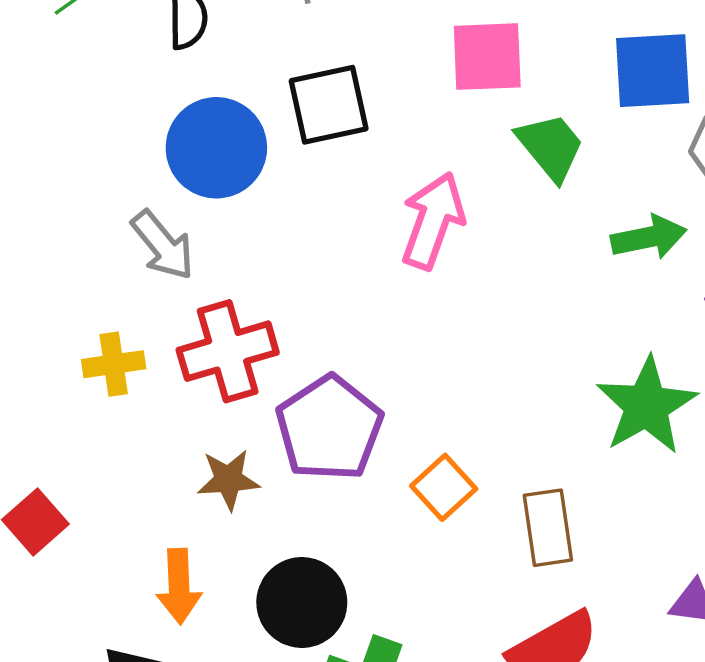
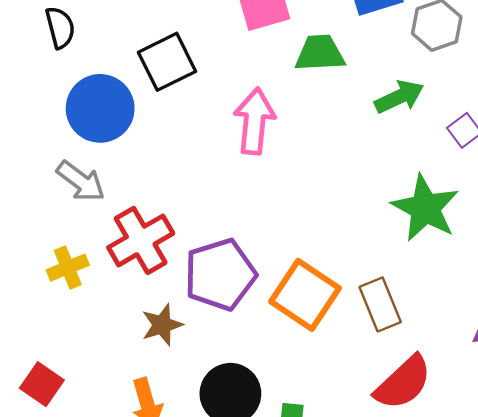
green trapezoid: (550, 147) -> (320, 53), turned -40
purple pentagon: (329, 428) -> (220, 275), turned 30
orange square: (444, 487) -> (305, 295), size x1.6

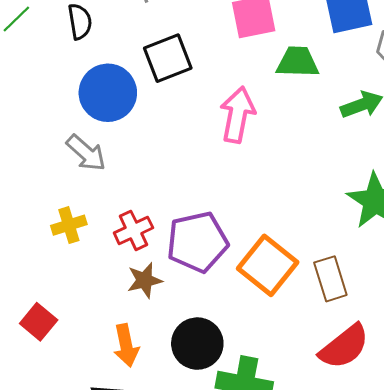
red cross: (141, 240) -> (133, 230), moved, size x0.7

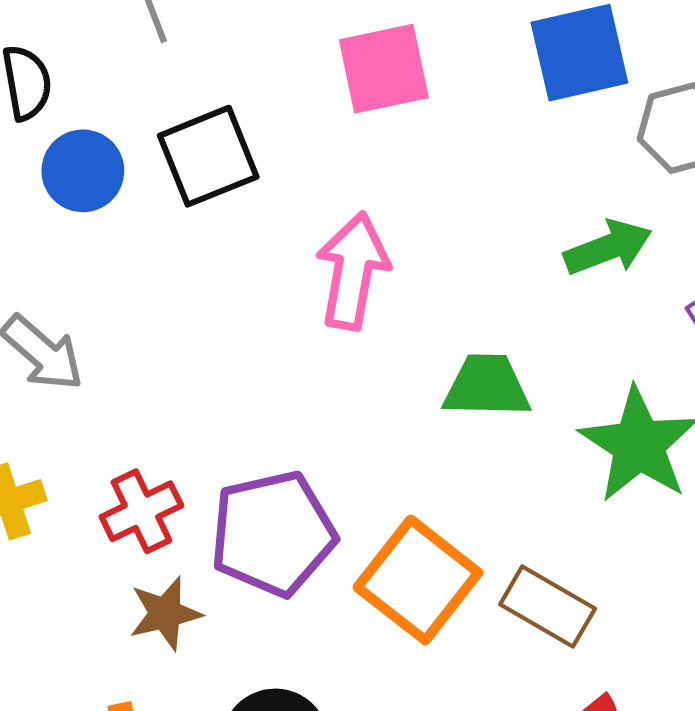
green trapezoid: (298, 62) -> (487, 386), moved
blue circle: (108, 93) -> (83, 171), moved, size x0.7
brown rectangle: (330, 279) -> (548, 606), turned -42

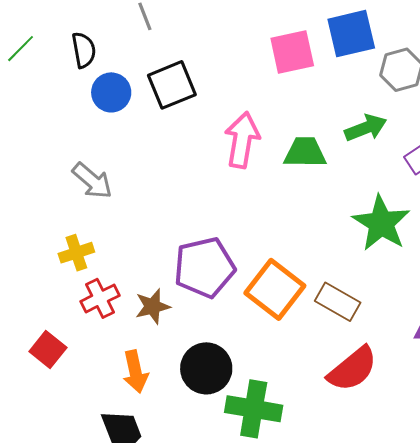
pink square: (384, 69) -> (292, 52), moved
green trapezoid: (487, 386) -> (305, 152), moved
red cross: (141, 511) -> (100, 298), moved

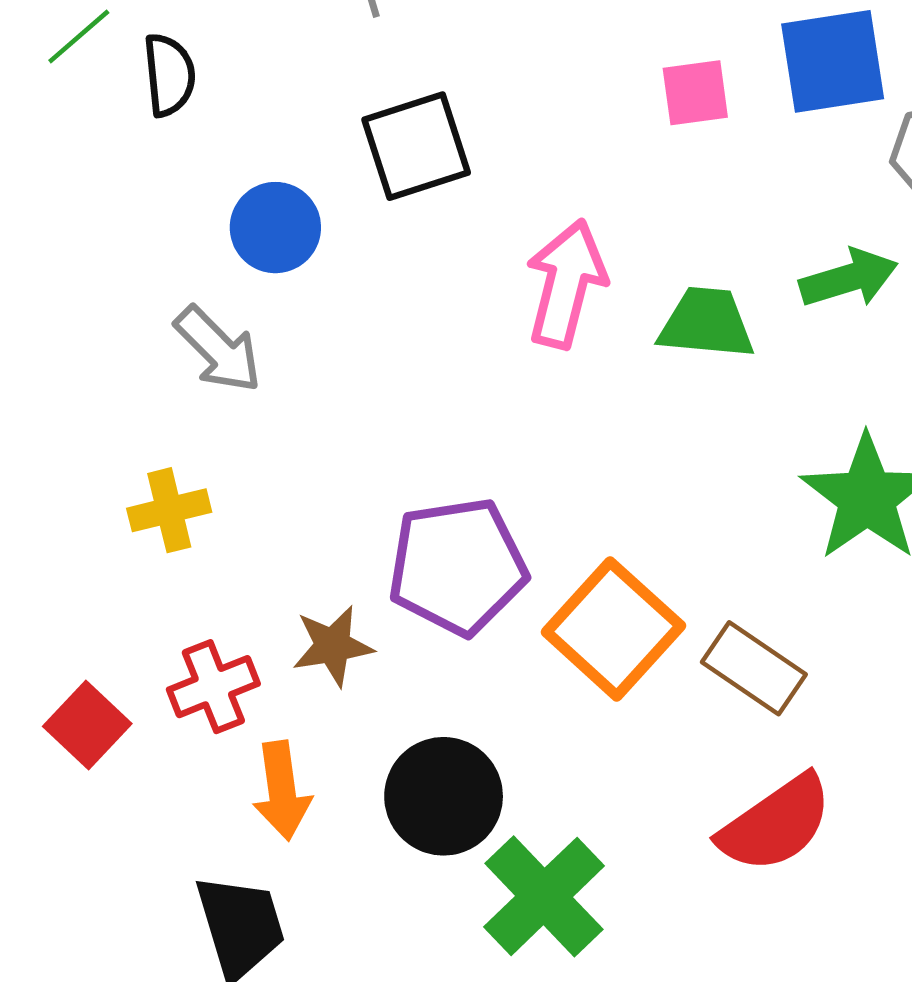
black semicircle: (84, 50) -> (169, 75), moved
pink square: (292, 52) -> (695, 93), size x0.7
blue circle: (111, 92) -> (275, 228), moved
red cross: (100, 298) -> (213, 687), moved
green cross: (254, 409) -> (544, 896), turned 32

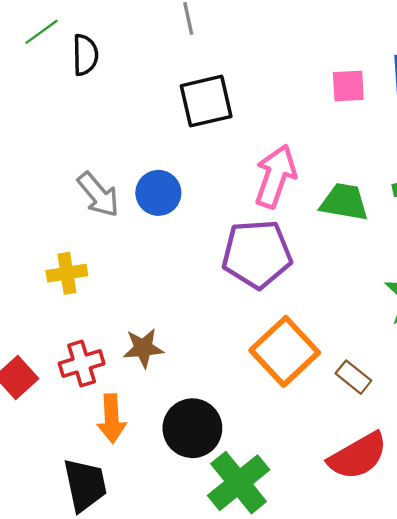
blue circle: (275, 228) -> (158, 193), moved
purple pentagon: (457, 566) -> (257, 254), moved
brown rectangle: (754, 668) -> (353, 377), size x0.7

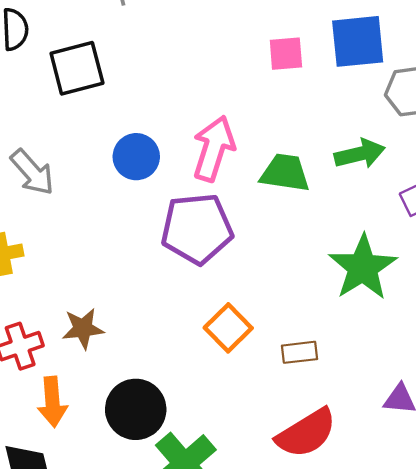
black square: (206, 101) -> (77, 68), moved
blue circle: (158, 193) -> (136, 157), moved
orange square: (285, 351) -> (228, 328), size x0.7
brown rectangle: (353, 377) -> (300, 352), turned -44

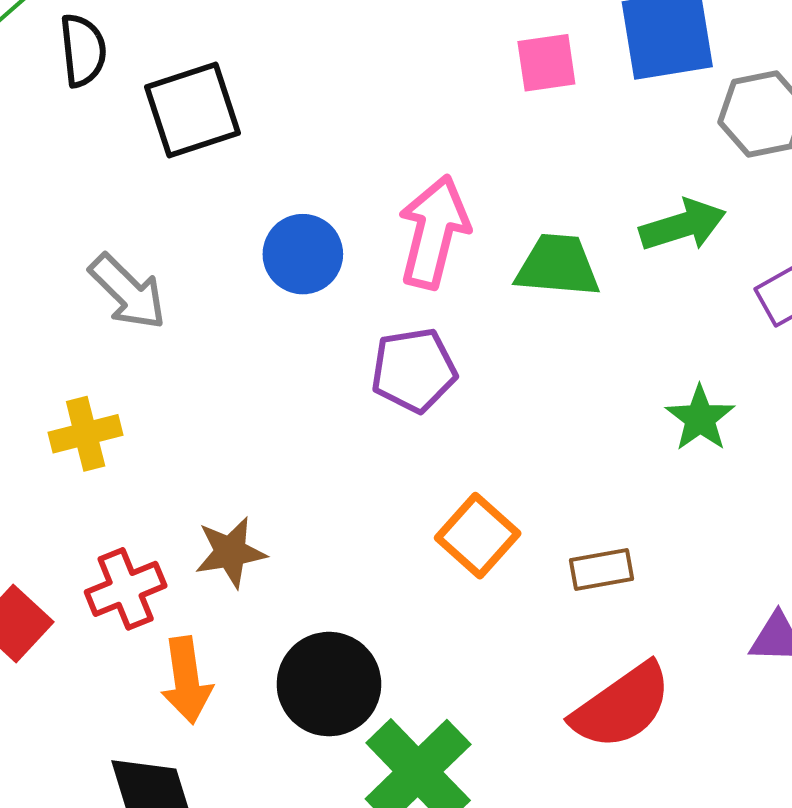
purple pentagon: (197, 229) -> (414, 370), size x0.7
green star: (363, 267) -> (700, 418), size x0.6

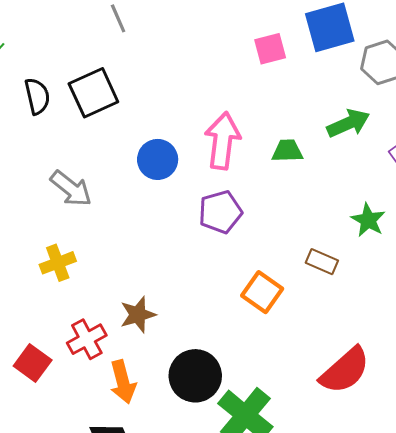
black semicircle: (83, 50) -> (37, 96), moved
green trapezoid: (558, 266) -> (287, 151), size x0.7
brown rectangle: (602, 569) -> (322, 262), moved, turned 40

